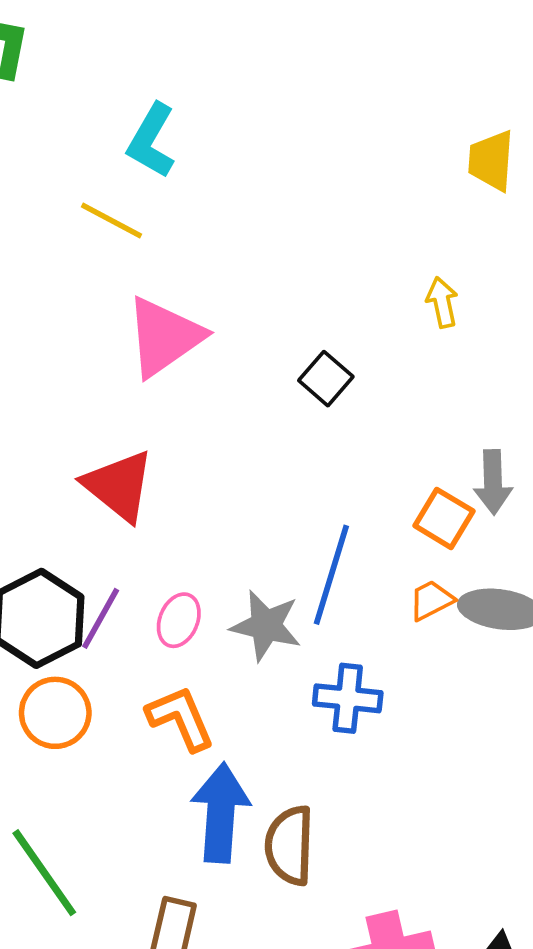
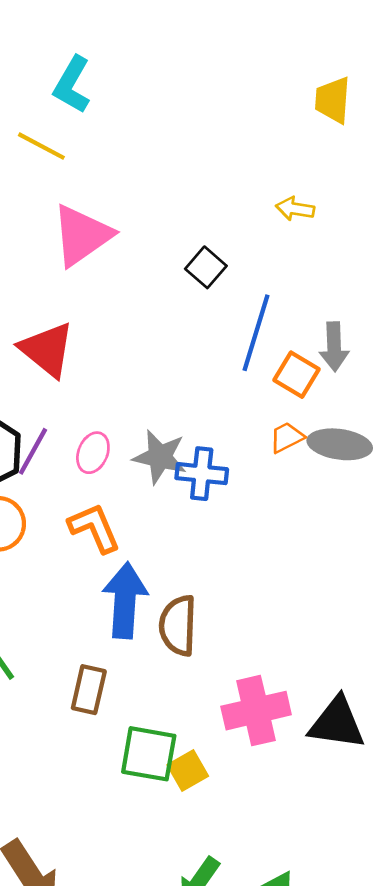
yellow arrow: (442, 302) -> (295, 209), turned -69
blue line: (331, 575) -> (256, 333), moved
blue cross: (348, 698) -> (202, 474), moved

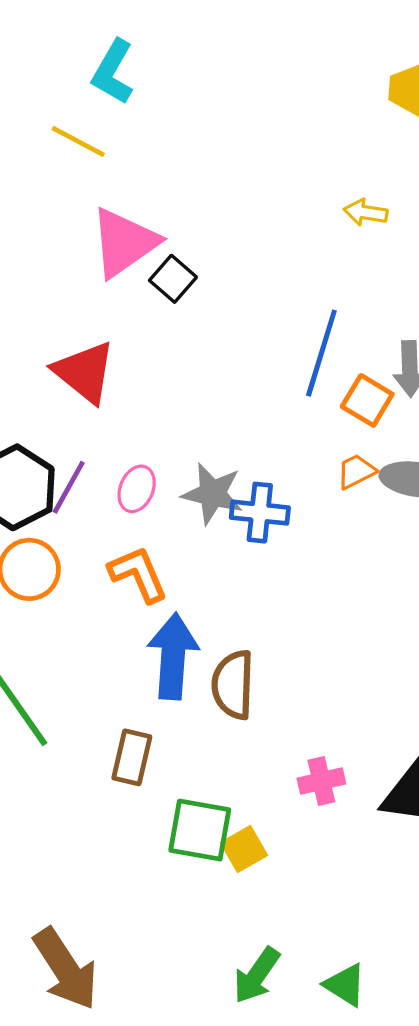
black square: (206, 267) -> (173, 279), moved
pink cross: (256, 711) -> (321, 781), size x0.6

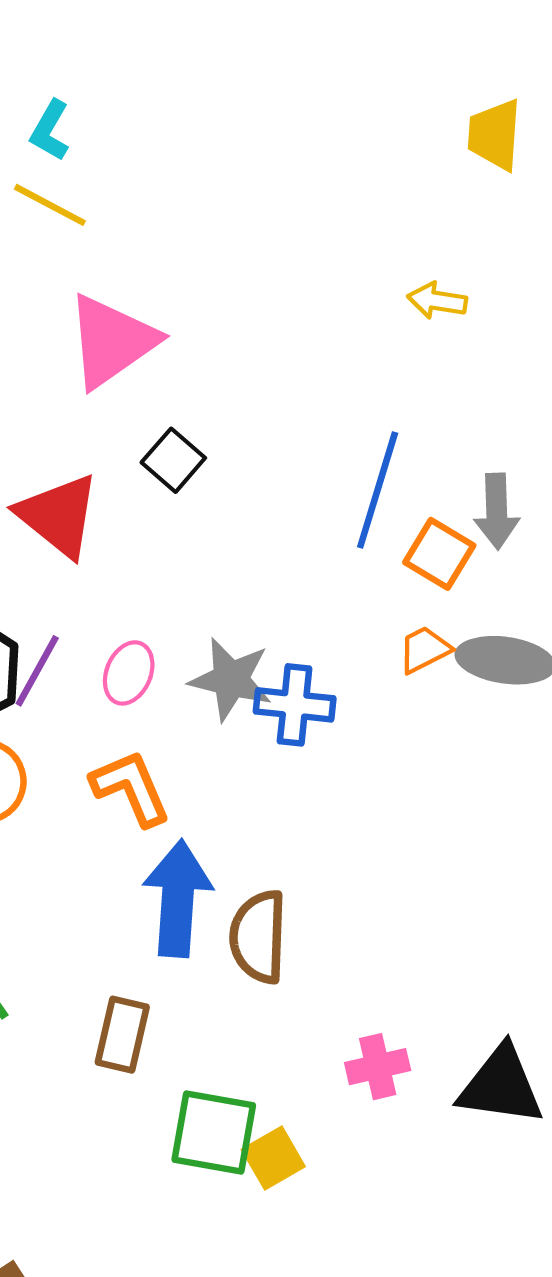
cyan L-shape: (113, 72) -> (50, 130), moved, size x0.7
black square: (173, 279) -> (173, 460), moved

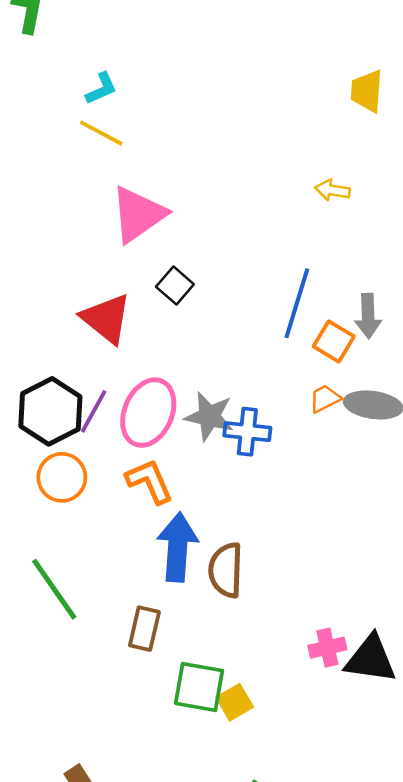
cyan L-shape: (50, 130) -> (101, 89), turned -144
pink ellipse: (129, 673) -> (148, 413), size x1.8
pink cross: (378, 1067) -> (327, 648), moved

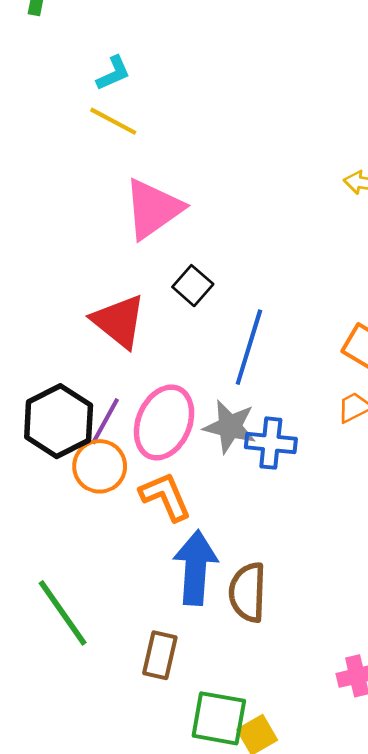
blue line: (297, 303) -> (249, 347), moved
orange circle: (62, 477) -> (100, 466), moved

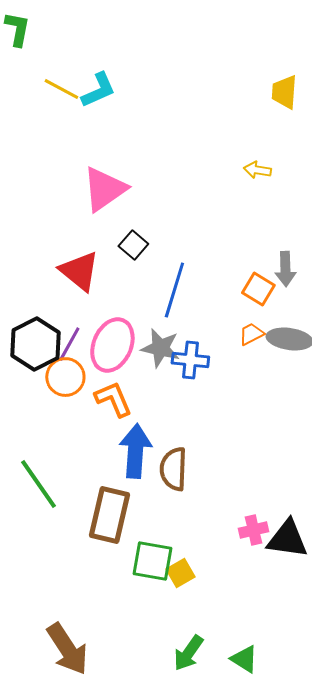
cyan L-shape: (113, 73) -> (98, 90), moved, size x1.4
yellow line: (113, 121) -> (61, 89), moved
brown rectangle: (160, 655) -> (109, 515), size x1.6

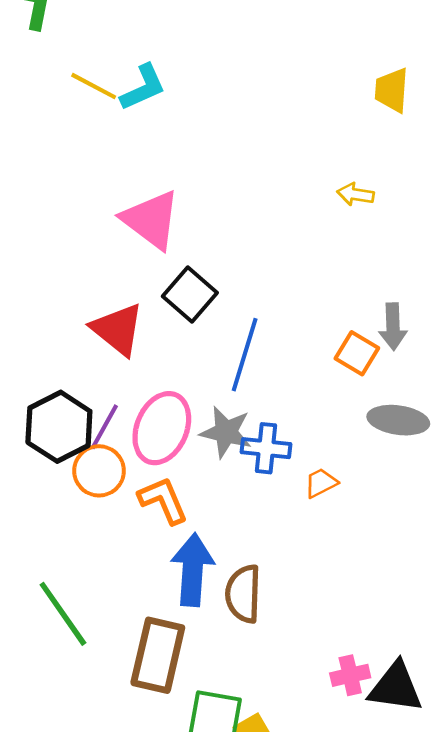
pink triangle: (104, 189) -> (151, 220), turned -48
black square: (133, 245) -> (190, 295), size x1.4
orange trapezoid: (251, 334) -> (321, 483), moved

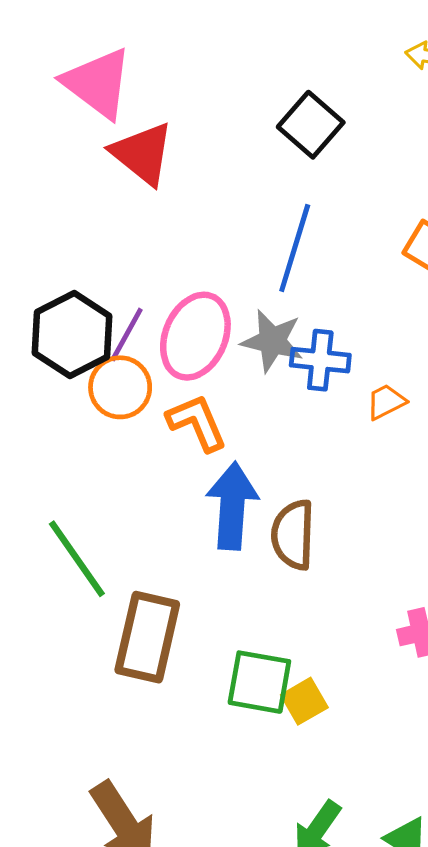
pink triangle: (151, 220) -> (98, 83), moved
black square: (190, 295) -> (311, 125), moved
red triangle: (118, 329) -> (143, 154), moved
brown rectangle: (158, 655) -> (147, 637), moved

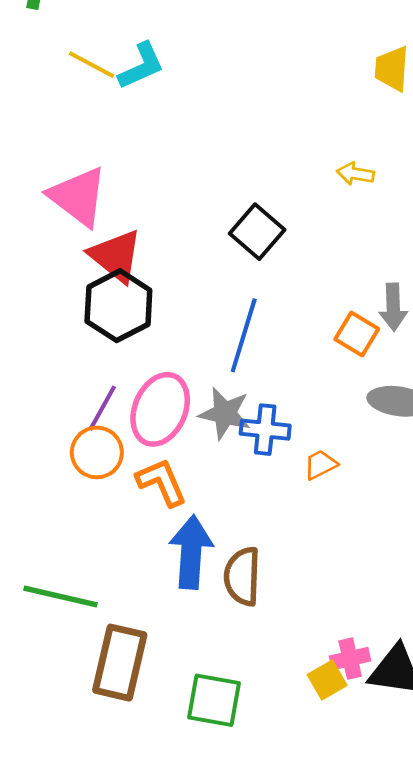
black hexagon: (72, 335) -> (118, 306), moved
green line: (77, 559) -> (61, 597), turned -42
yellow square: (304, 701) -> (327, 680), moved

